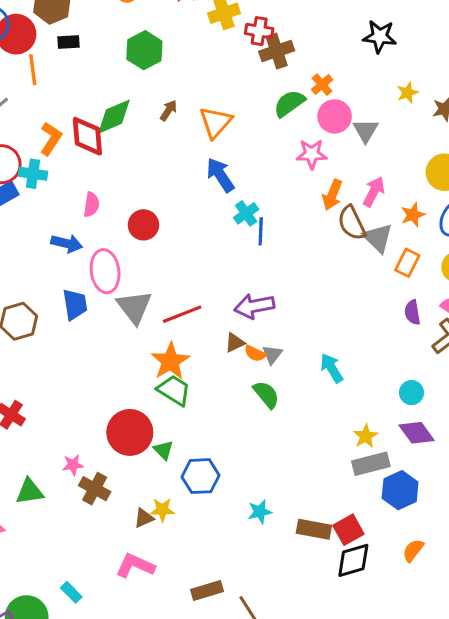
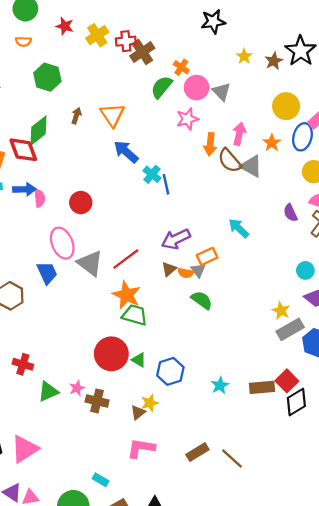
blue arrow: (67, 243) -> (24, 189), moved
orange rectangle: (407, 263) -> (207, 256), moved, turned 54
cyan arrow: (332, 368) -> (239, 228), moved
green triangle: (30, 492) -> (48, 392), moved

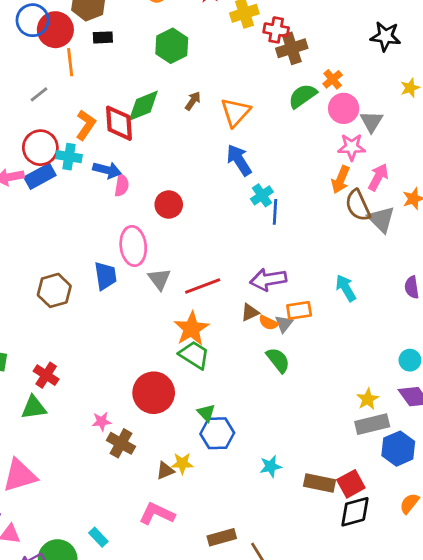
pink star: (187, 119) -> (352, 147), moved
gray triangle: (90, 263) -> (159, 279), size x0.7
green triangle: (139, 360) -> (206, 413), moved
green triangle: (48, 392) -> (34, 407), moved

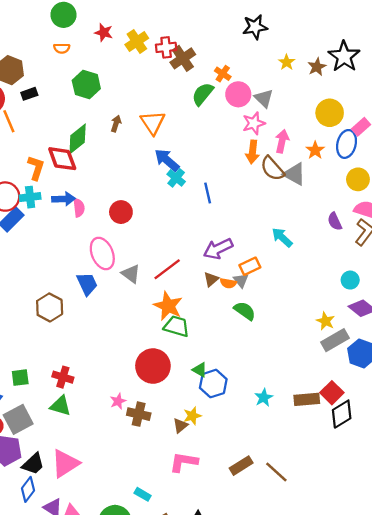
cyan cross: (262, 195) -> (176, 178), moved
green triangle: (34, 407) -> (60, 406), turned 40

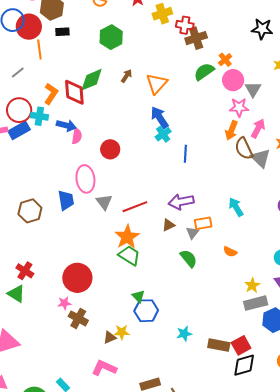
orange semicircle: (228, 283) -> (230, 252), moved
red circle: (153, 366) -> (77, 278), moved

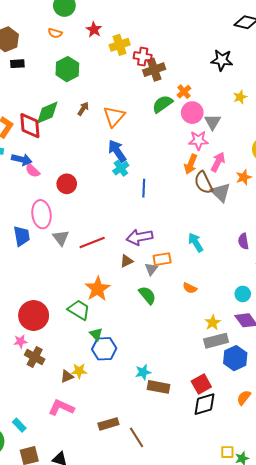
pink semicircle: (77, 136) -> (33, 170), turned 126
orange star: (127, 237) -> (98, 289), moved
green trapezoid: (129, 255) -> (79, 310), moved
brown rectangle: (219, 345) -> (158, 387), moved

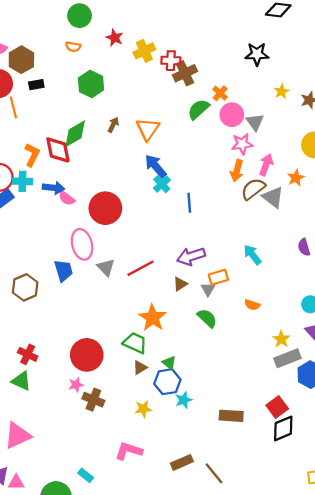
brown semicircle: (204, 183) -> (253, 189), turned 85
red circle: (67, 184) -> (105, 208), size x1.5
green triangle: (96, 334) -> (169, 363), moved
cyan star: (143, 372) -> (184, 400), moved
brown triangle: (67, 376) -> (140, 368), moved

